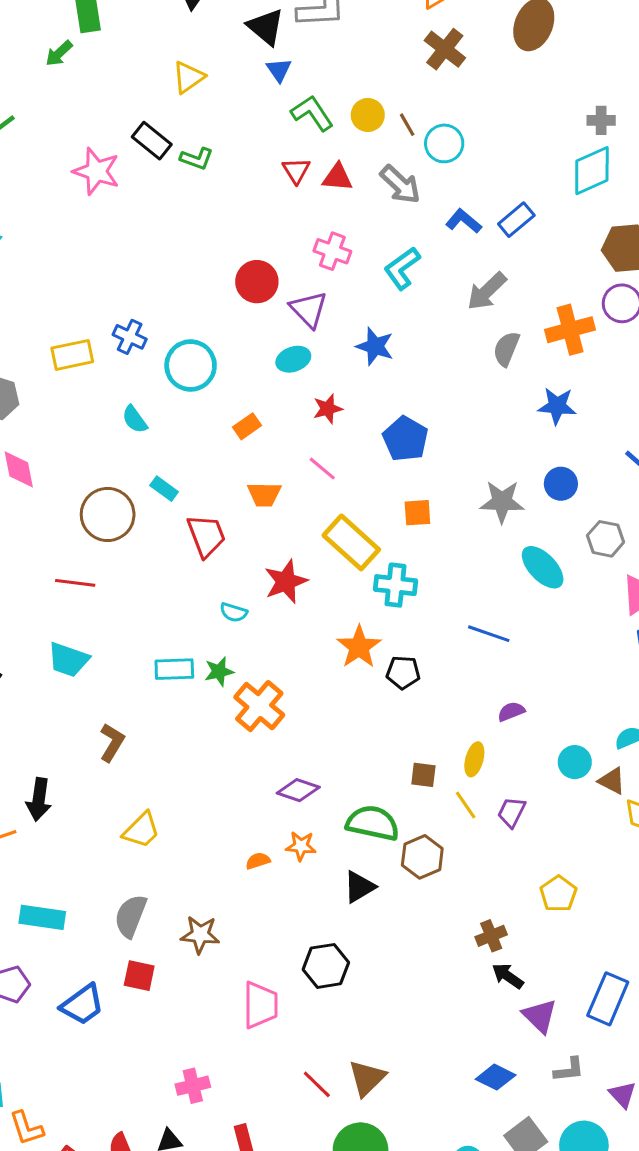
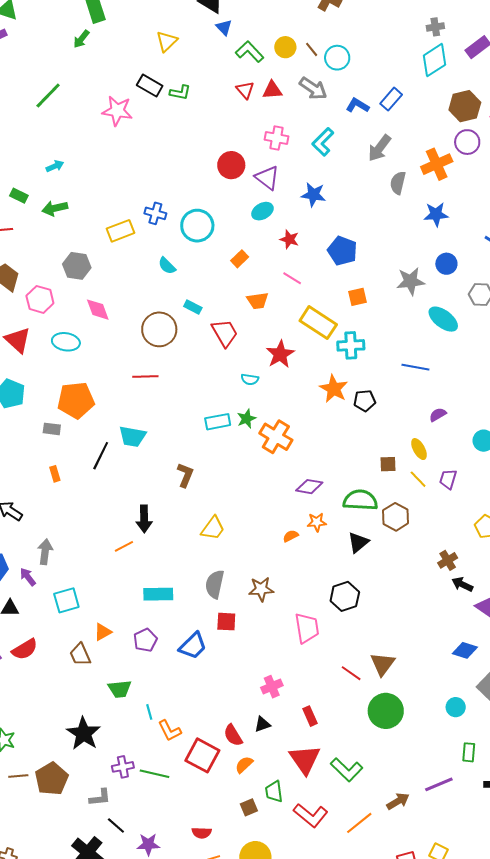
red star: (328, 409) -> (289, 239), turned -30
cyan trapezoid: (68, 660) -> (132, 436), moved
yellow ellipse: (474, 759) -> (419, 449), turned -35

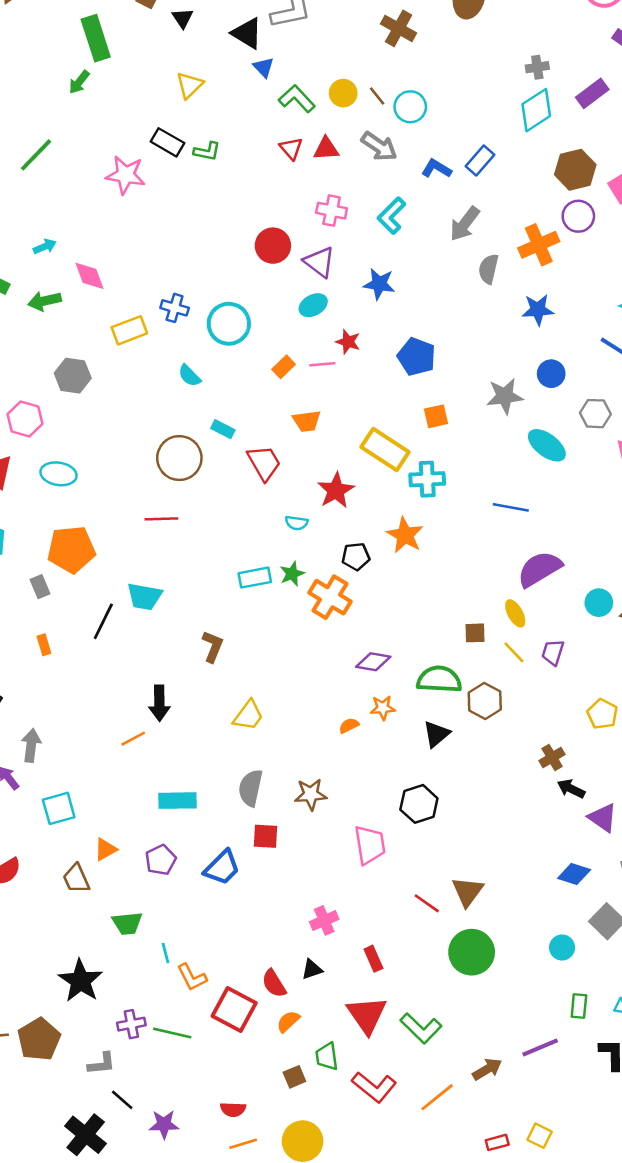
pink line: (292, 278) -> (322, 364), moved, turned -36
pink diamond: (98, 310) -> (89, 276), moved
black pentagon: (365, 401) -> (356, 557), moved
purple semicircle: (438, 415) -> (540, 569), size x2.0
gray rectangle: (52, 429) -> (40, 587), turned 60

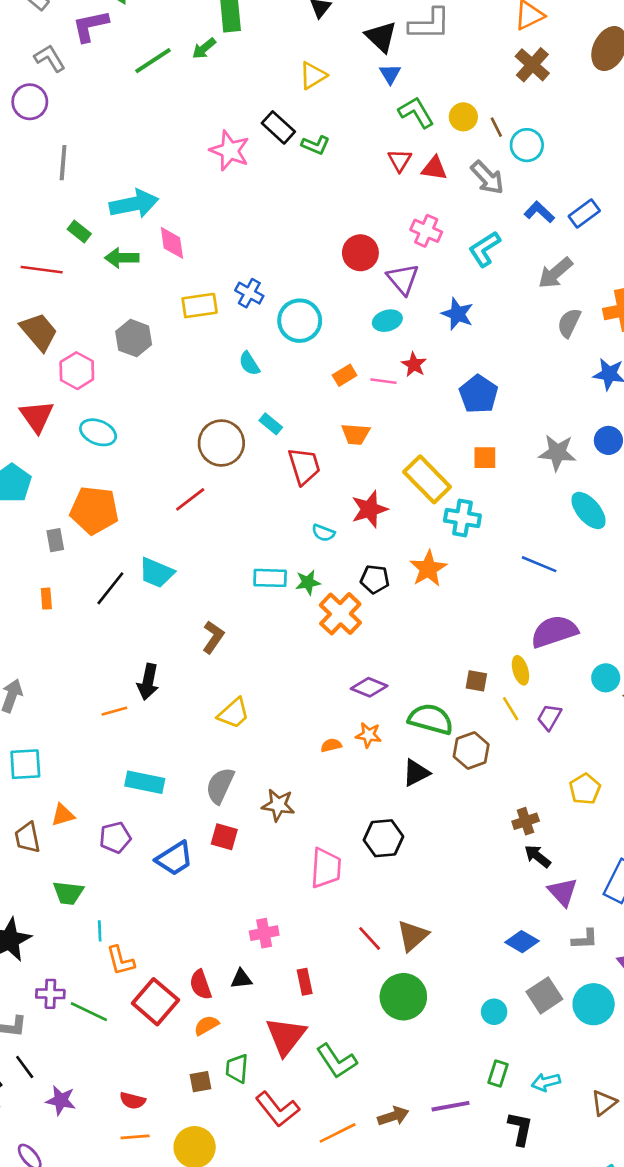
green line: (36, 155) -> (153, 61), moved
cyan arrow: (45, 246) -> (134, 204), size x2.0
red line: (161, 519) -> (190, 499), turned -48

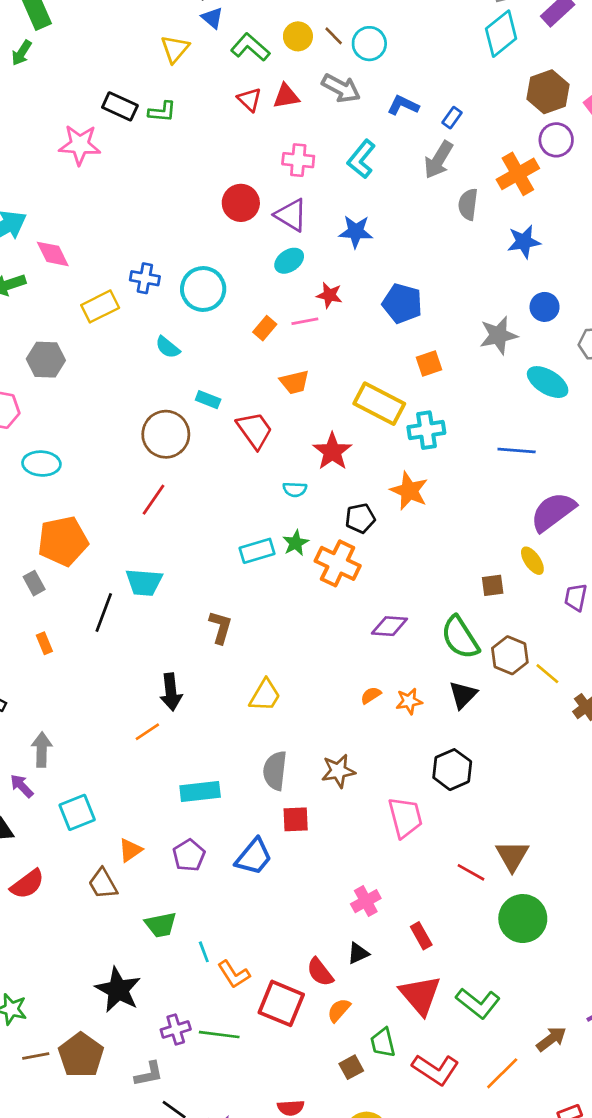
yellow triangle: (313, 75) -> (175, 49), moved
blue rectangle: (584, 214) -> (452, 118), moved, size x0.7
yellow line: (511, 709) -> (547, 674), moved
green semicircle: (431, 719) -> (460, 638), turned -120
orange star: (369, 735) -> (409, 701), moved

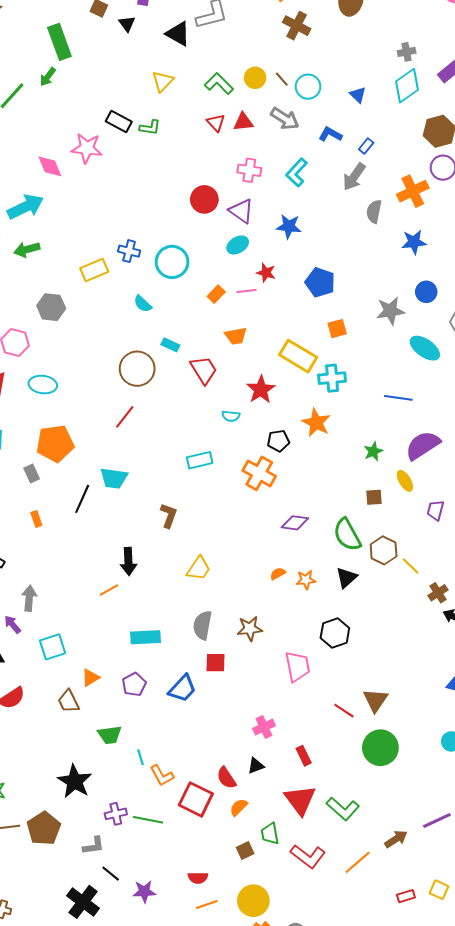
blue triangle: (212, 18) -> (358, 95), moved
pink diamond: (53, 254) -> (50, 166), moved
green star: (296, 543) -> (373, 451), moved

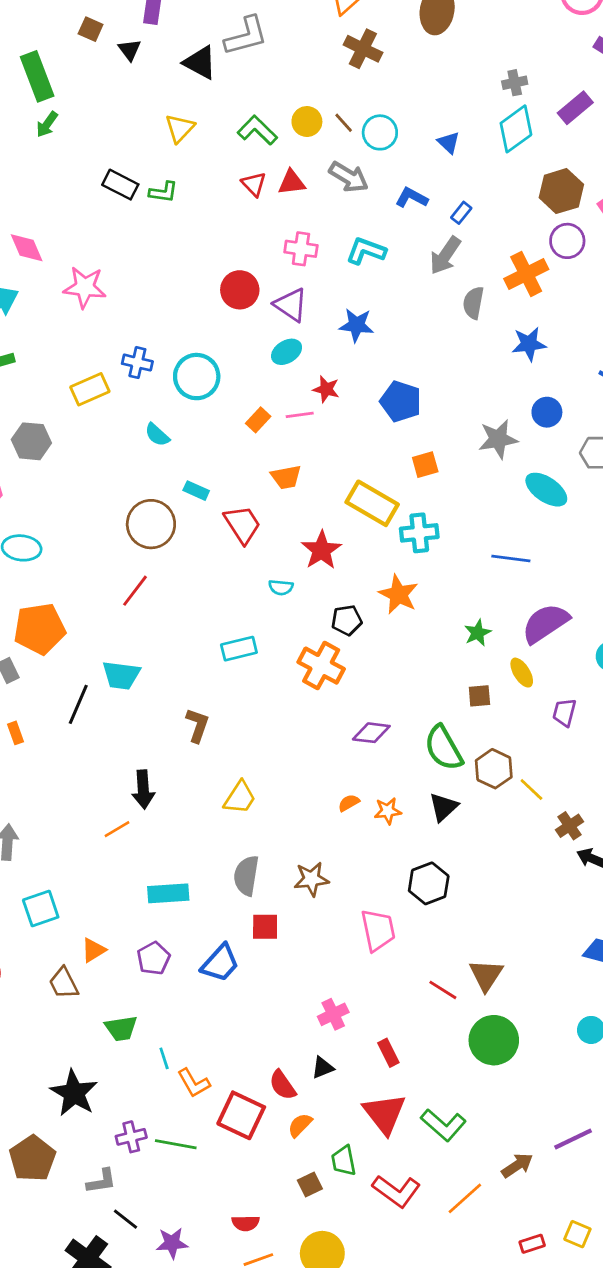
green arrow: (48, 77) -> (47, 124), moved
pink star: (87, 148) -> (85, 287), moved
cyan L-shape: (297, 173) -> (366, 251), turned 68

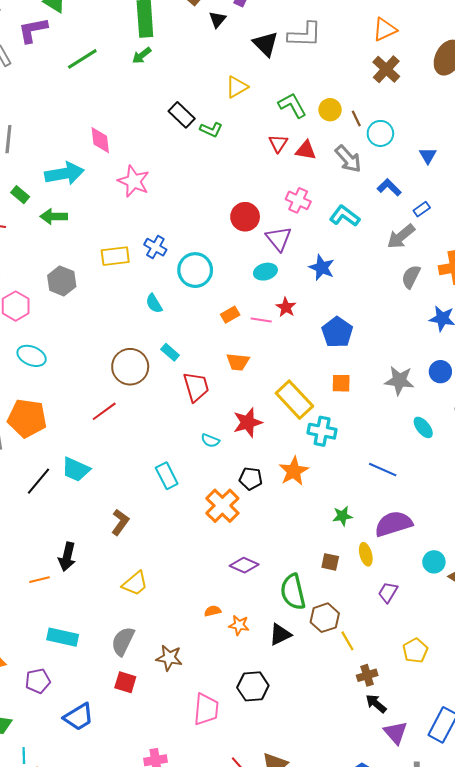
cyan ellipse: (546, 490) -> (423, 427), size x0.7
cyan rectangle: (239, 649) -> (167, 476), turned 60
blue trapezoid: (220, 963) -> (79, 717), moved

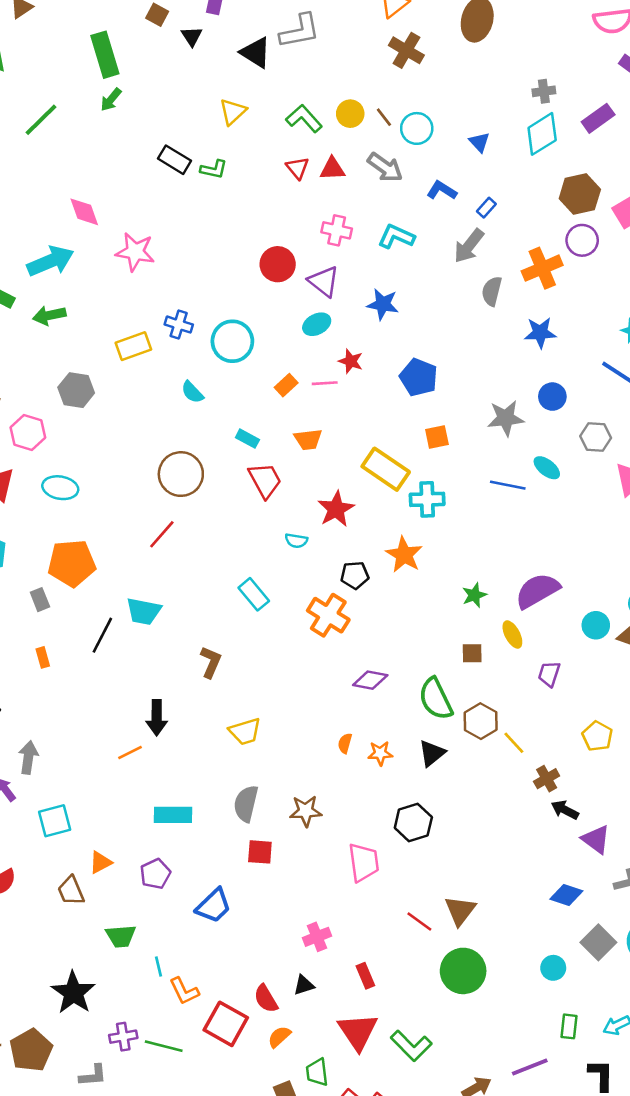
cyan rectangle: (170, 352) -> (247, 439), moved
blue line: (383, 470) -> (508, 485), moved
yellow trapezoid: (135, 584) -> (245, 731), turned 36
orange semicircle: (213, 611) -> (345, 743), turned -49

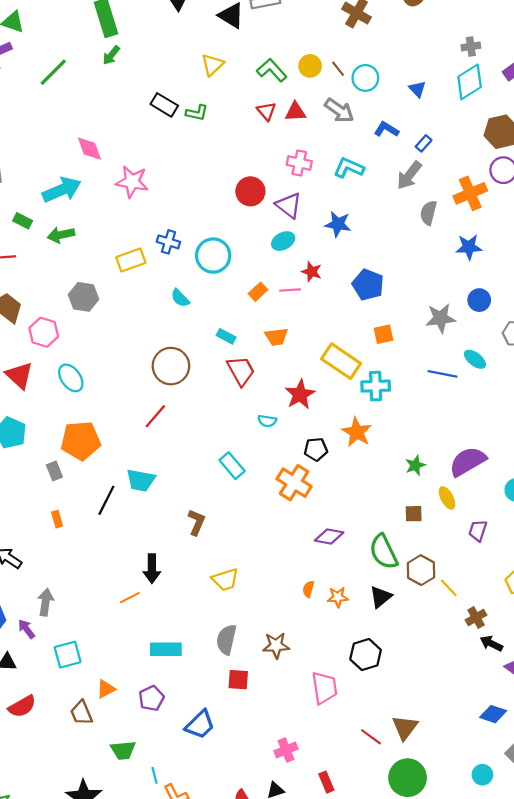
cyan ellipse: (60, 488) -> (71, 378), turned 44

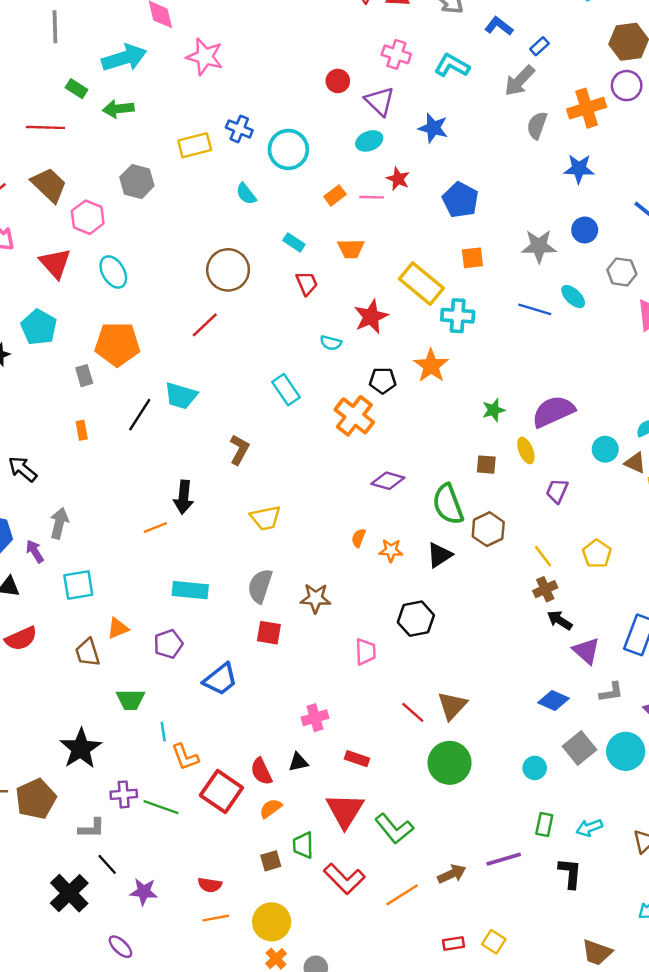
red circle: (250, 191) -> (338, 81), size x0.7
red trapezoid: (241, 371) -> (307, 283), size x0.7
yellow line: (449, 588) -> (543, 556), moved
pink trapezoid: (324, 688) -> (366, 652), size x0.7
red rectangle: (326, 782) -> (357, 759), turned -54

